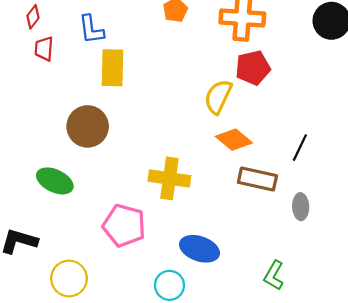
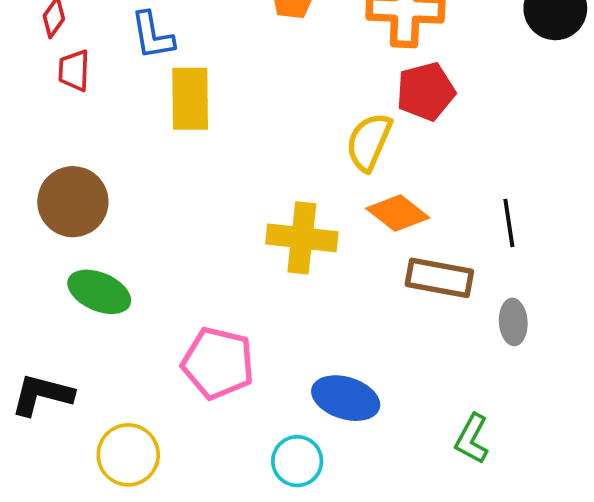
brown circle: (88, 126) -> (73, 202), moved
black line: (300, 148) -> (509, 223), turned -32
yellow cross: (169, 178) -> (302, 238), moved

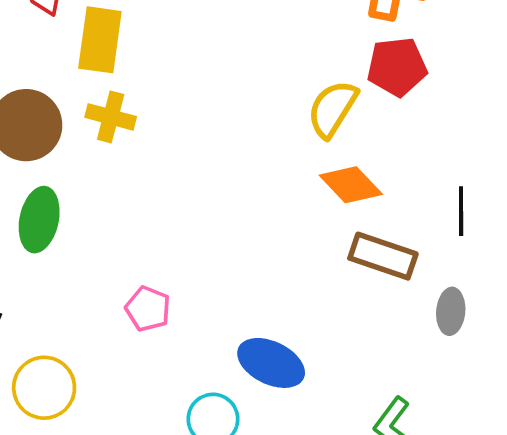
yellow rectangle: (190, 99) -> (100, 40), moved
yellow cross: (302, 238) -> (111, 117), moved, size x0.7
green ellipse: (99, 292) -> (39, 220), turned 70
pink pentagon: (218, 363) -> (148, 309), size x0.6

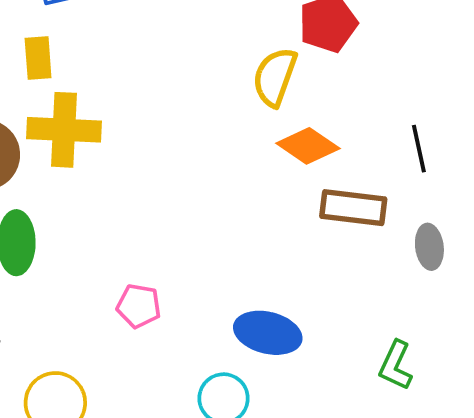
yellow rectangle: (100, 40) -> (38, 58), size x0.7
yellow cross: (111, 117) -> (64, 130), size x1.5

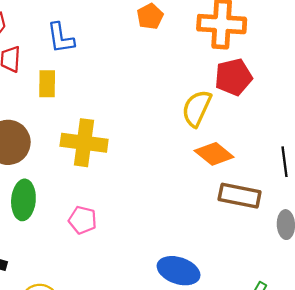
yellow cross: (64, 130) -> (84, 143), moved
pink pentagon: (139, 306) -> (83, 220), moved

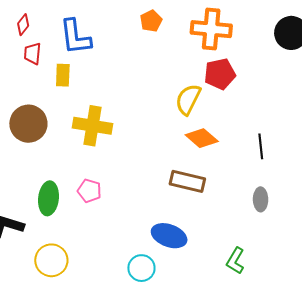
blue L-shape: (61, 38) -> (75, 37), size x1.4
brown rectangle: (240, 196) -> (187, 181), moved
green ellipse: (23, 200) -> (49, 198), moved

